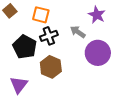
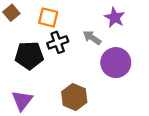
black pentagon: (25, 47) -> (29, 55), turned -30
brown hexagon: (51, 67) -> (74, 97), moved

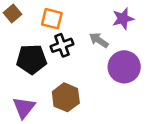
purple star: (115, 17) -> (123, 19), turned 30
brown hexagon: (74, 97) -> (66, 97), moved

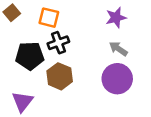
gray arrow: (99, 40) -> (118, 49), moved
purple circle: (124, 67) -> (117, 79), moved
brown hexagon: (66, 97) -> (60, 76), moved

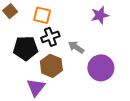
gray arrow: (118, 49) -> (76, 47), moved
purple triangle: (23, 101) -> (36, 87), moved

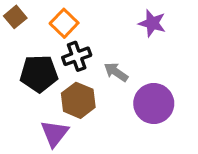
orange square: (42, 15) -> (64, 23), turned 30
purple star: (100, 15) -> (152, 23), turned 30

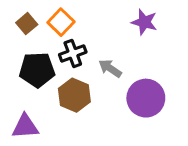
brown square: (15, 17) -> (27, 24), moved
purple triangle: (55, 133) -> (25, 126), moved, turned 48

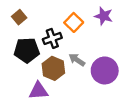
orange square: (61, 22) -> (74, 22), moved
gray arrow: (110, 68) -> (77, 60), moved
purple triangle: (25, 126) -> (38, 91), moved

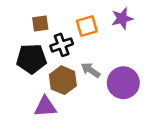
purple star: (104, 16) -> (122, 18), turned -30
brown square: (19, 17) -> (40, 24), moved, turned 32
orange square: (74, 22) -> (87, 26), turned 30

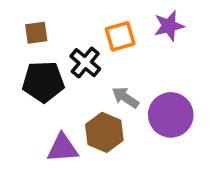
brown square: (40, 24) -> (36, 33), moved
black cross: (62, 45) -> (85, 63), turned -30
brown hexagon: (63, 80) -> (104, 132), moved

